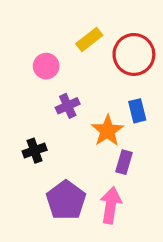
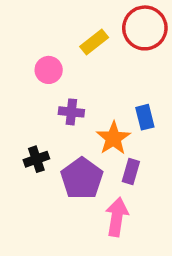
red circle: (134, 54) -> (145, 28), moved
purple cross: (68, 106) -> (71, 112), turned 30
purple pentagon: (66, 200) -> (82, 178), moved

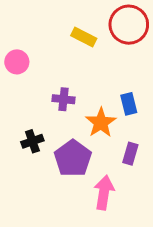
yellow rectangle: (94, 42) -> (84, 37), turned 65
pink circle: (49, 70) -> (17, 62), moved
purple rectangle: (131, 171) -> (130, 154), moved

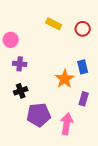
red circle: (129, 25) -> (83, 29), moved, size x0.6
purple cross: (63, 99) -> (20, 64), moved
purple pentagon: (73, 158) -> (39, 115), moved, turned 30

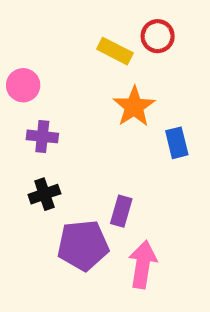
red circle: (83, 29) -> (158, 36), moved
orange star: (65, 79) -> (134, 107), moved
purple rectangle: (84, 99) -> (121, 211), moved

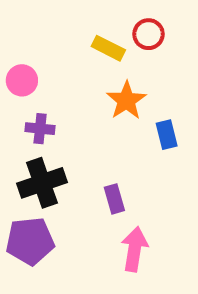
black cross: (44, 194) -> (42, 183), size x1.6
purple rectangle: (121, 211) -> (114, 199), turned -32
purple pentagon: (83, 245) -> (30, 241), moved

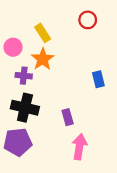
yellow rectangle: (108, 48) -> (43, 33), moved, turned 30
orange star: (126, 100) -> (43, 59), moved
black cross: (42, 183) -> (25, 108), turned 32

